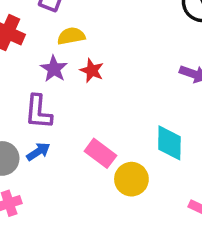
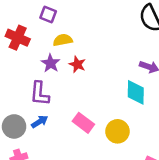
cyan diamond: (169, 143) -> (136, 92), moved
yellow circle: (131, 179) -> (117, 131), moved

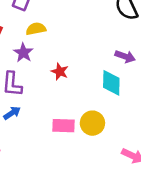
red star: (77, 64) -> (60, 72), moved
pink rectangle: (83, 123) -> (64, 126), moved, turned -35

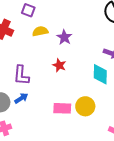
purple star: (23, 53) -> (64, 37), moved

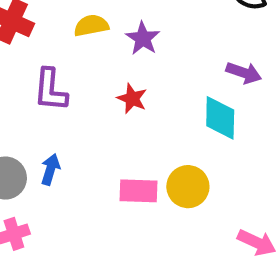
purple L-shape: (21, 75) -> (50, 90), moved
blue arrow: (21, 98) -> (50, 169), turned -40

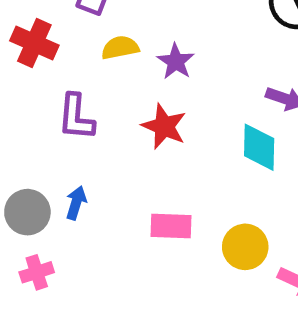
red star: (132, 99) -> (164, 126), size x1.4
yellow circle: (188, 187) -> (245, 247), moved

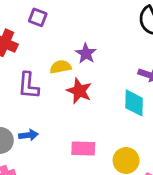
yellow semicircle: (120, 48) -> (61, 67), moved
blue arrow: (76, 203) -> (28, 135), turned 66

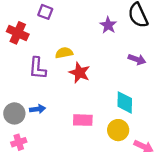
purple star: (86, 53) -> (108, 25), moved
cyan diamond: (134, 103) -> (125, 102), moved

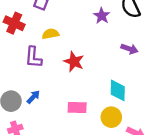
yellow semicircle: (64, 53) -> (50, 34), moved
blue arrow: (38, 109) -> (33, 97), turned -40

